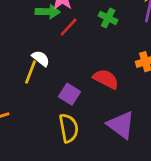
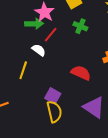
white semicircle: (41, 58) -> (39, 50), moved
purple square: (70, 94) -> (53, 96), moved

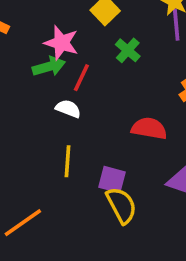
green cross: (80, 26) -> (128, 50), turned 32
yellow line: (23, 70) -> (67, 161), moved

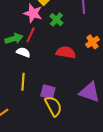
pink star: (61, 43) -> (33, 13), moved
green arrow: (49, 66) -> (14, 39), moved
red semicircle: (149, 128) -> (66, 52), moved

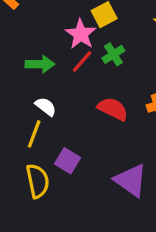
red line: (31, 35) -> (82, 62), moved
white semicircle: (23, 52) -> (46, 107), moved
yellow semicircle: (53, 106) -> (38, 181), moved

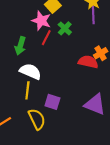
green arrow: (40, 64) -> (20, 46), turned 120
white semicircle: (46, 107) -> (30, 71), size x1.5
red semicircle: (113, 109) -> (88, 62), moved

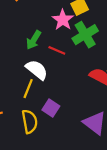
green cross: (65, 28) -> (85, 35), size x1.6
red line: (46, 38) -> (57, 50), moved, turned 70

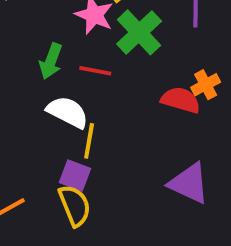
yellow line: (28, 89) -> (89, 141), moved
purple square: (51, 108) -> (75, 176), moved

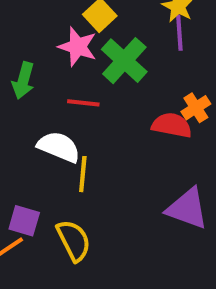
green arrow: (51, 61) -> (23, 81), moved
purple square: (75, 176) -> (24, 221), moved

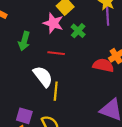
green cross: (124, 61) -> (78, 31), size x0.6
white semicircle: (59, 147) -> (43, 77), turned 30

